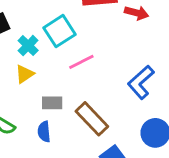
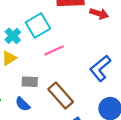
blue semicircle: (44, 132) -> (23, 104), turned -42

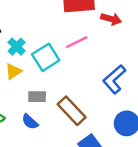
cyan square: (38, 25) -> (46, 57), moved
pink line: (54, 50) -> (77, 42), moved

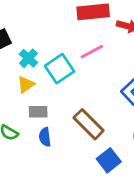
gray rectangle: (37, 97) -> (38, 112), moved
blue semicircle: (30, 122) -> (45, 137), turned 42

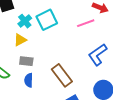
pink line: (92, 52) -> (86, 23), moved
cyan square: (60, 69) -> (47, 20), moved

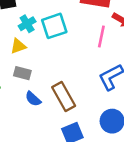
pink line: (86, 23) -> (101, 36), turned -66
blue semicircle: (29, 80) -> (33, 99), moved, turned -56

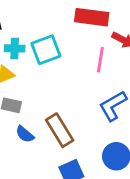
cyan cross: (27, 24) -> (15, 48), turned 35

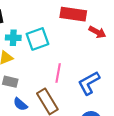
pink line: (100, 60) -> (58, 73), moved

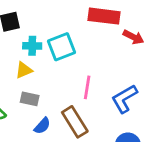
blue semicircle: (20, 104) -> (42, 126), turned -88

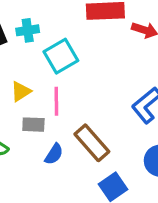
cyan cross: (32, 46) -> (28, 30), moved
pink line: (87, 87) -> (56, 101), moved

